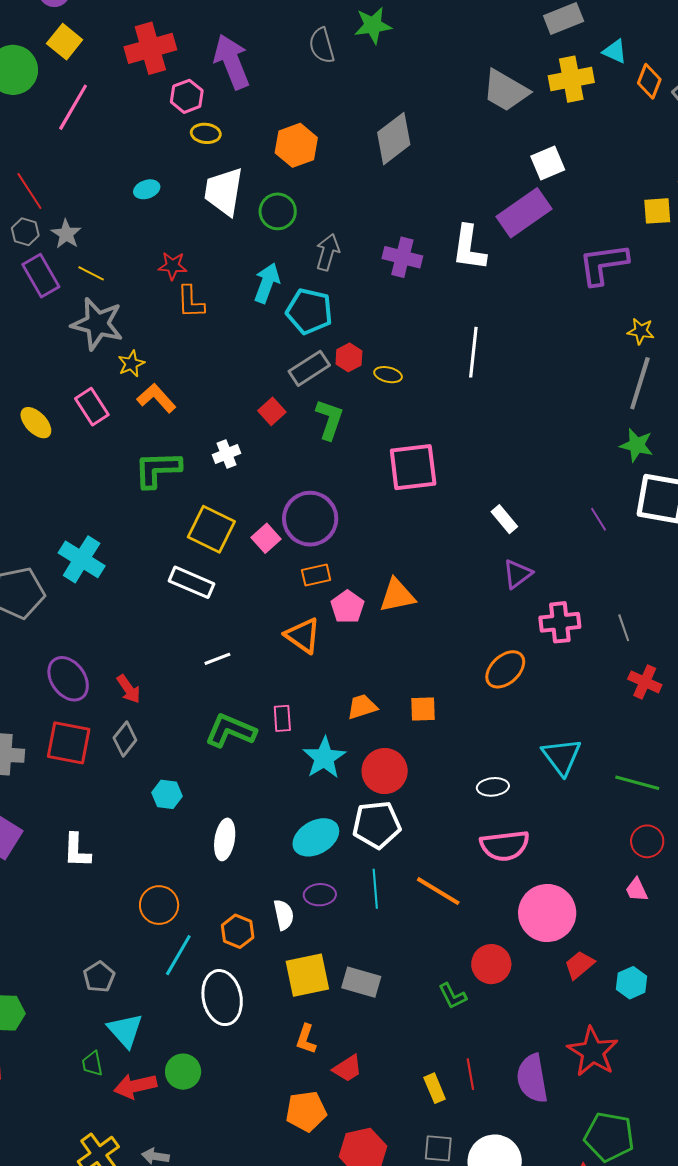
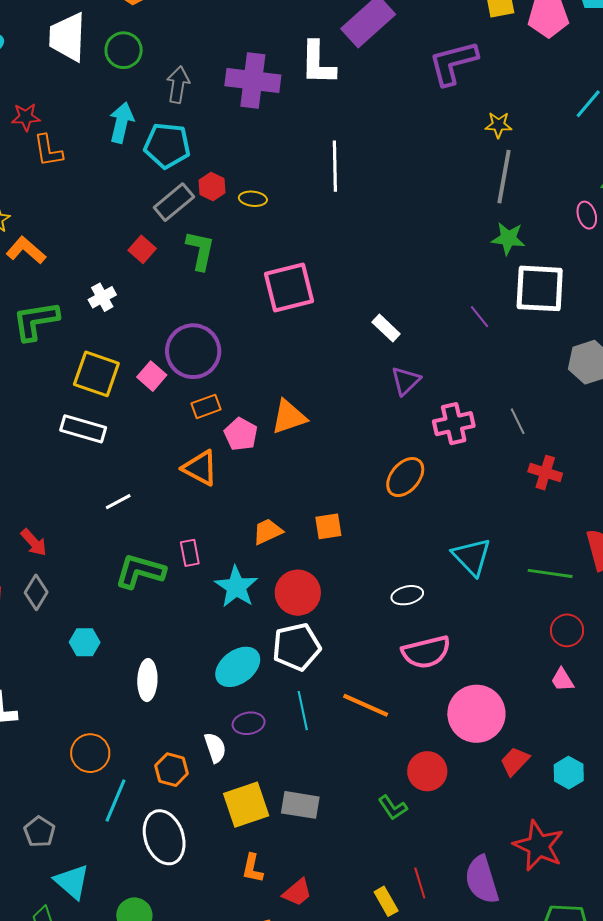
purple cross: (402, 257) -> (253, 80), size x1.4

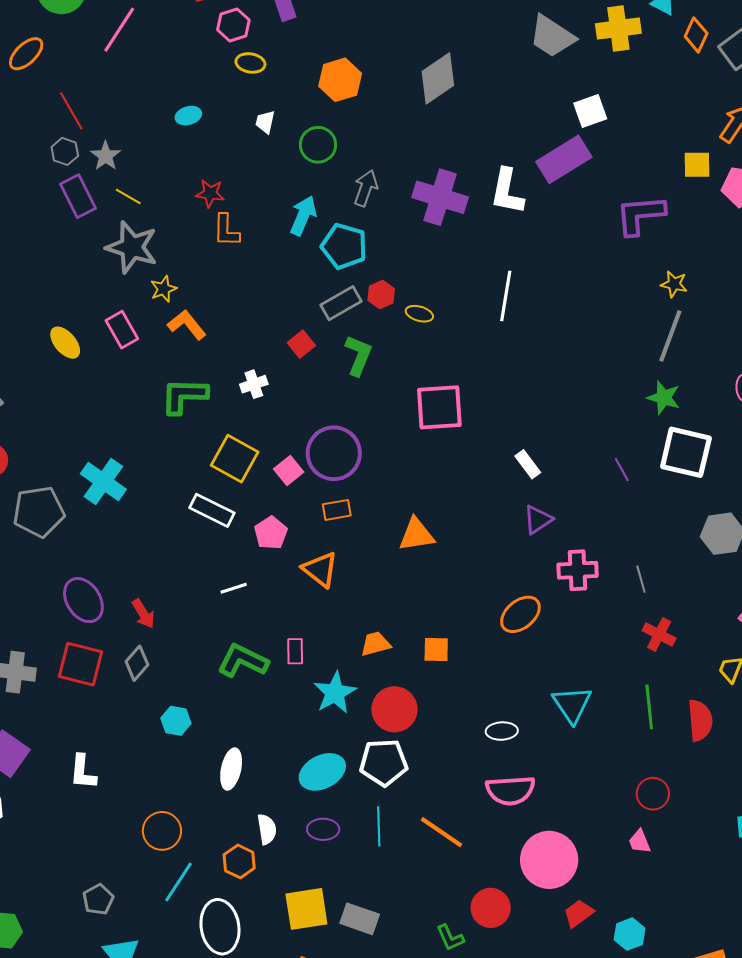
white trapezoid: (67, 37) -> (265, 122), size x0.5
pink pentagon: (241, 434) -> (271, 533), moved
green line: (550, 573) -> (649, 707), moved, turned 66
white semicircle: (215, 748) -> (267, 829), moved

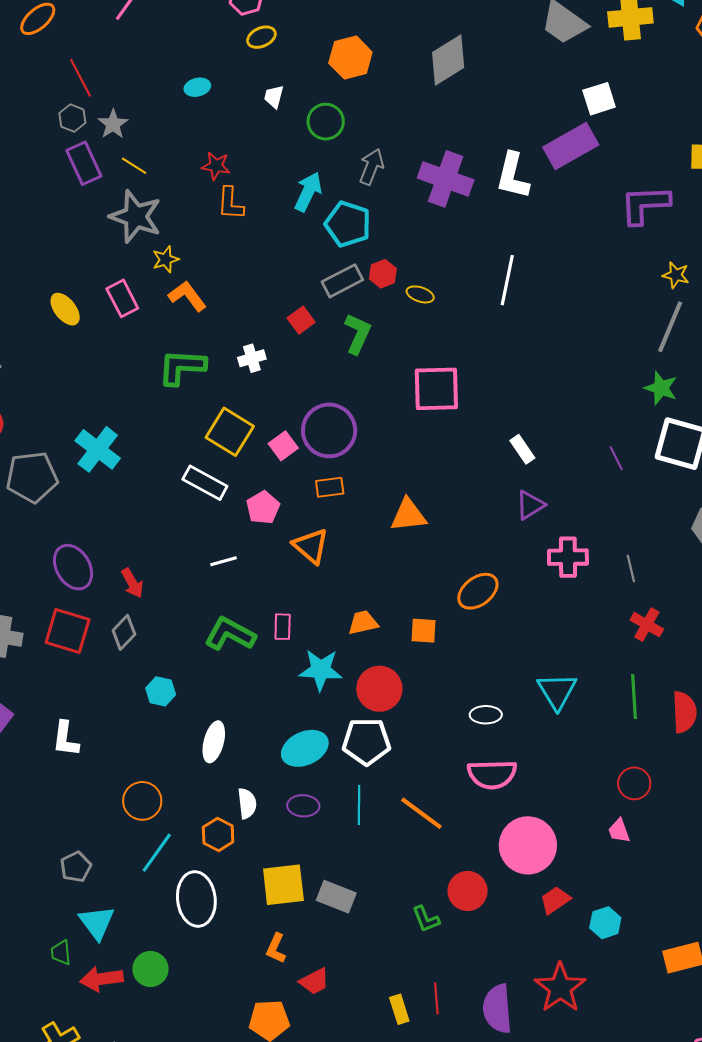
yellow ellipse: (250, 63) -> (261, 37), turned -36
orange ellipse: (520, 614) -> (478, 591), moved
cyan star: (335, 693) -> (321, 670), turned 30

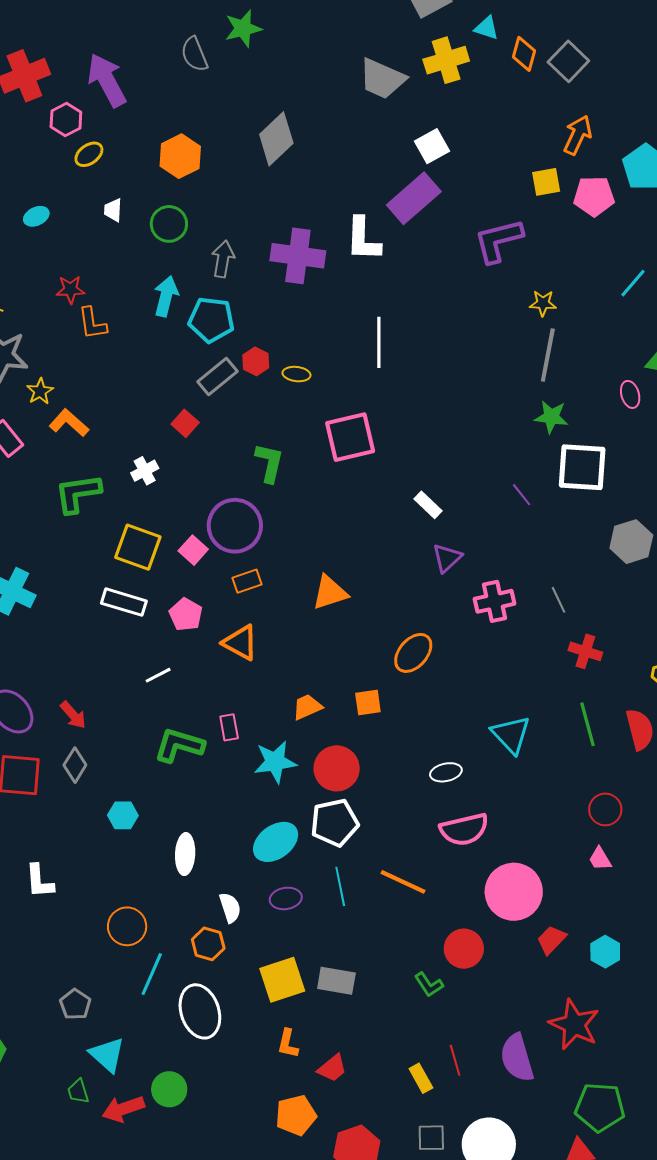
green L-shape: (358, 334) -> (269, 463), moved
pink square: (436, 389) -> (350, 437), moved

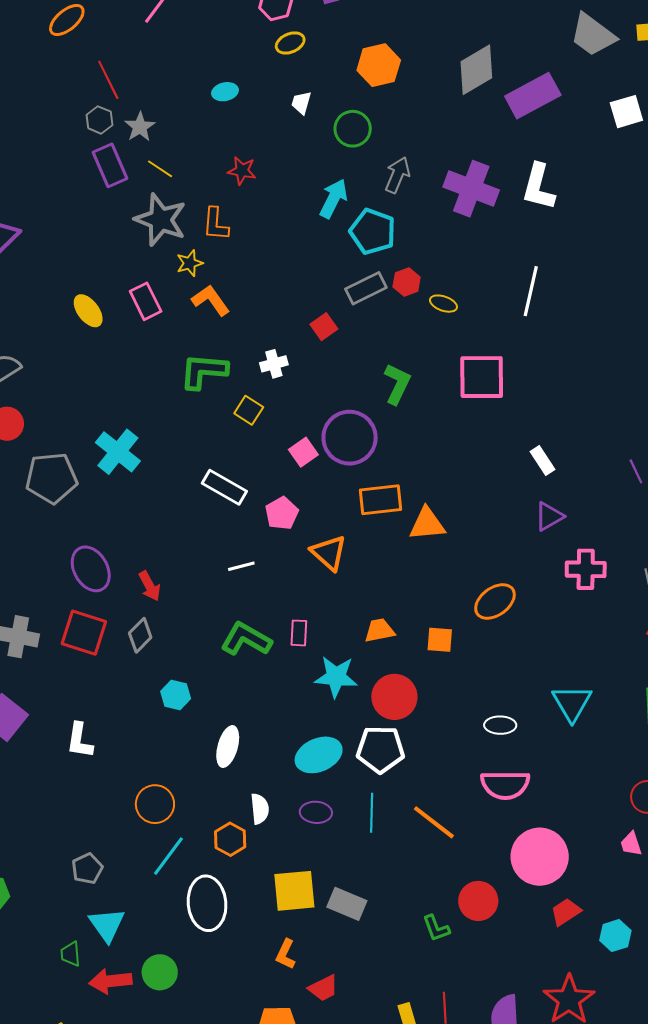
purple rectangle: (414, 198) -> (533, 96), moved
orange L-shape: (92, 323) -> (216, 224), moved
yellow square: (138, 547) -> (249, 410), moved, size x0.6
orange rectangle: (247, 581) -> (380, 500), moved, size x1.5

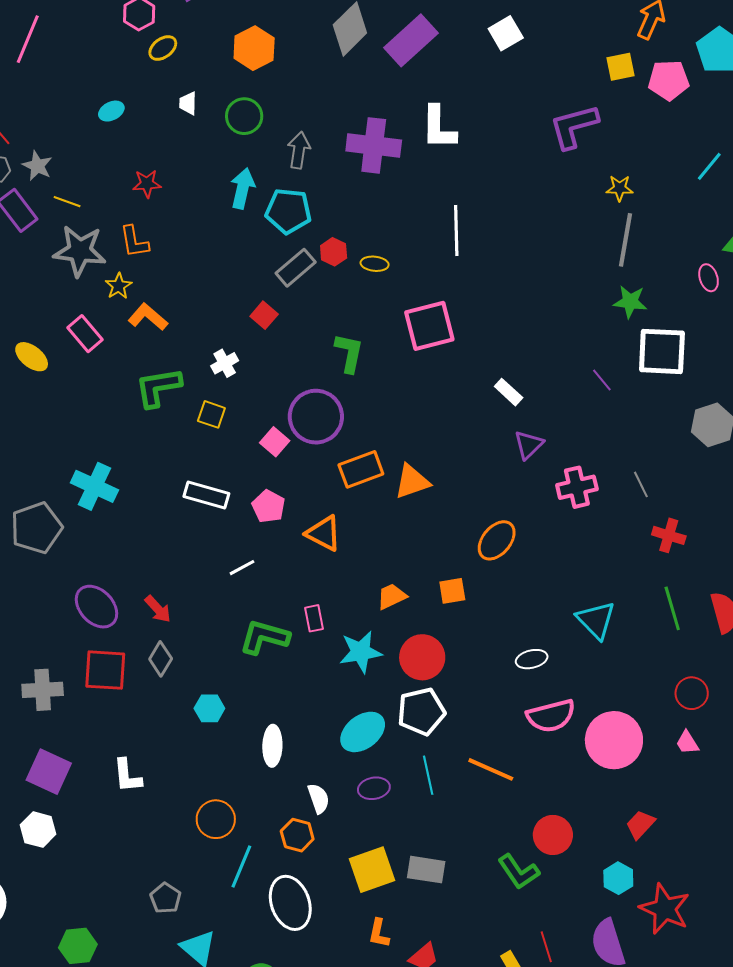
pink circle: (540, 857) -> (614, 740), moved
green L-shape: (436, 928) -> (519, 872), size x1.4
cyan hexagon: (615, 936) -> (618, 878), moved

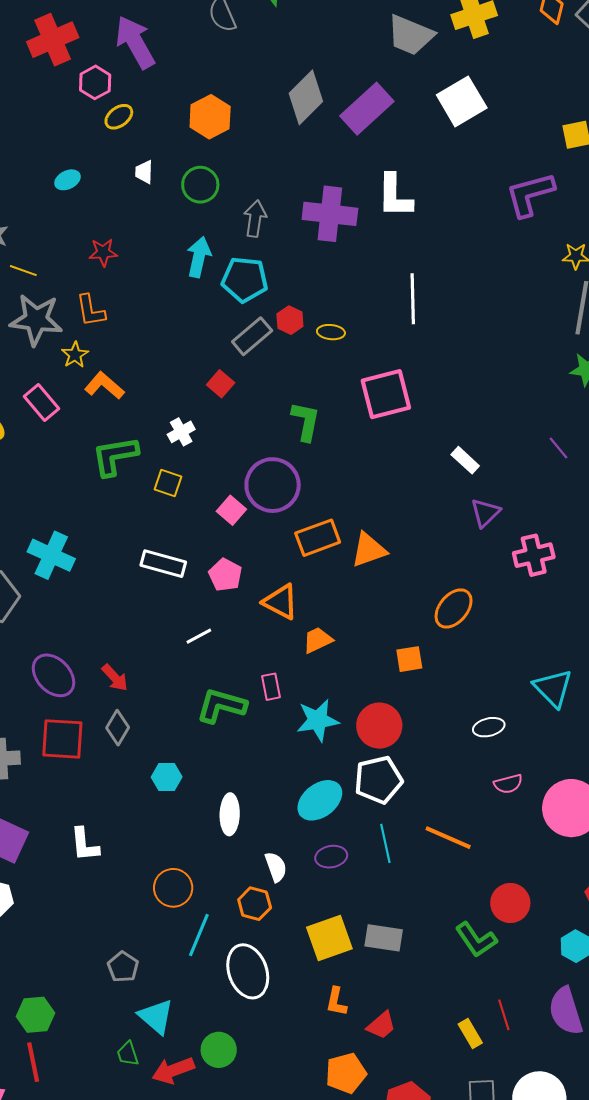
white square: (506, 33) -> (462, 101), size x1.4
orange trapezoid: (392, 596) -> (318, 640), moved
pink semicircle: (551, 716) -> (508, 784), size x0.6

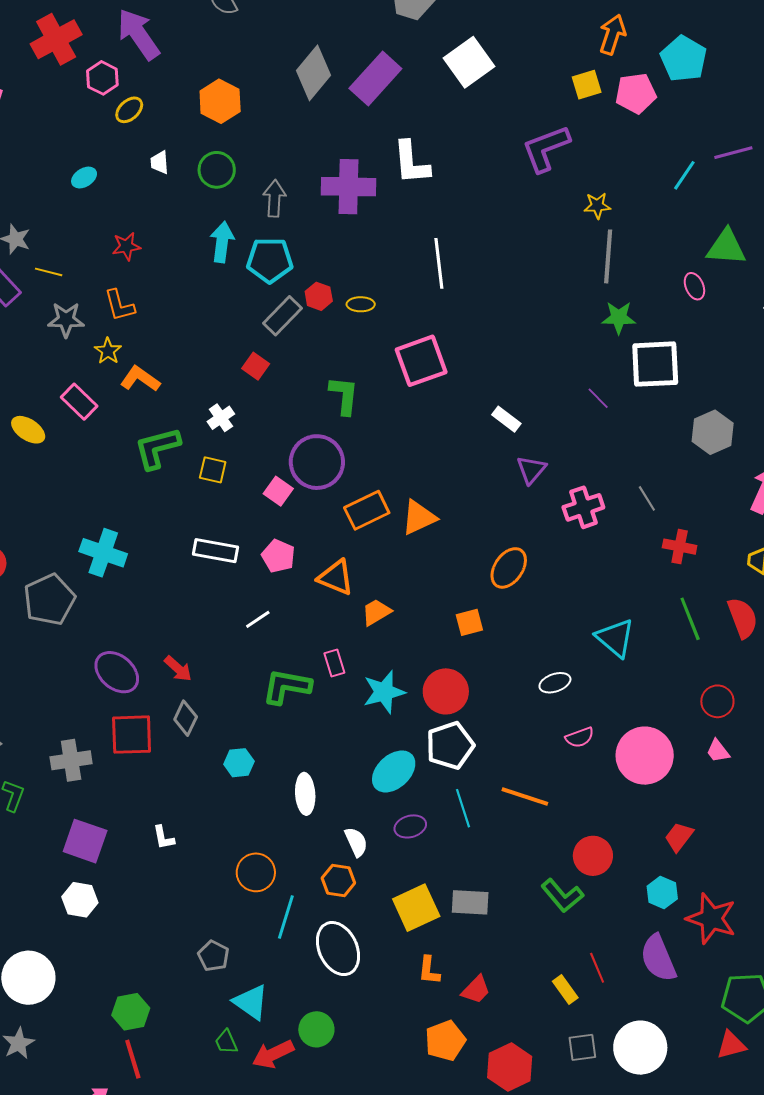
gray star: (36, 320) -> (66, 320), size x0.7
white L-shape: (85, 845) -> (164, 838), size x0.7

